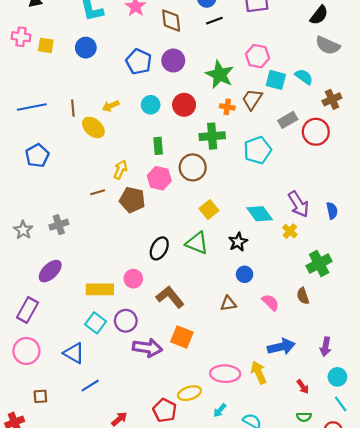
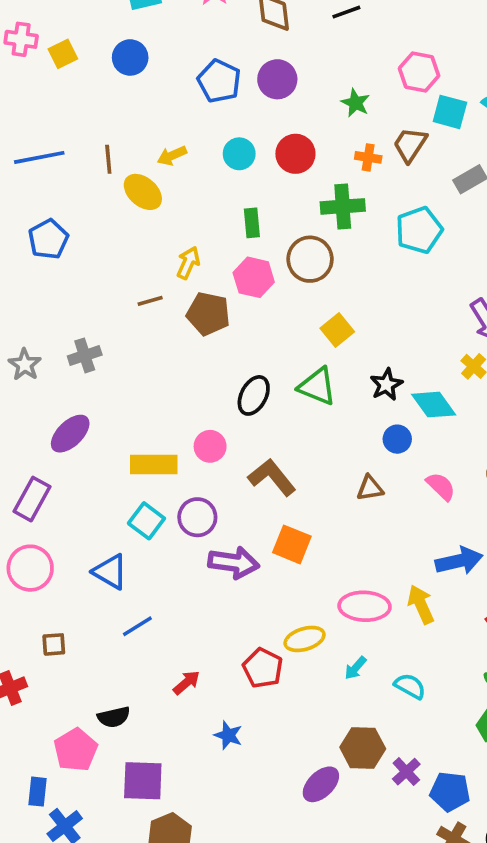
yellow square: (46, 45) -> (63, 54), turned -35
green star: (220, 75) -> (355, 103), size x0.6
cyan diamond: (260, 214) -> (434, 405), moved

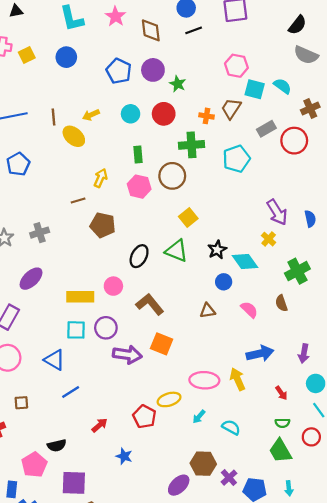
green star: (355, 103) -> (178, 84), moved
brown pentagon: (208, 314) -> (103, 225), moved
cyan square: (146, 521) -> (76, 330), turned -36

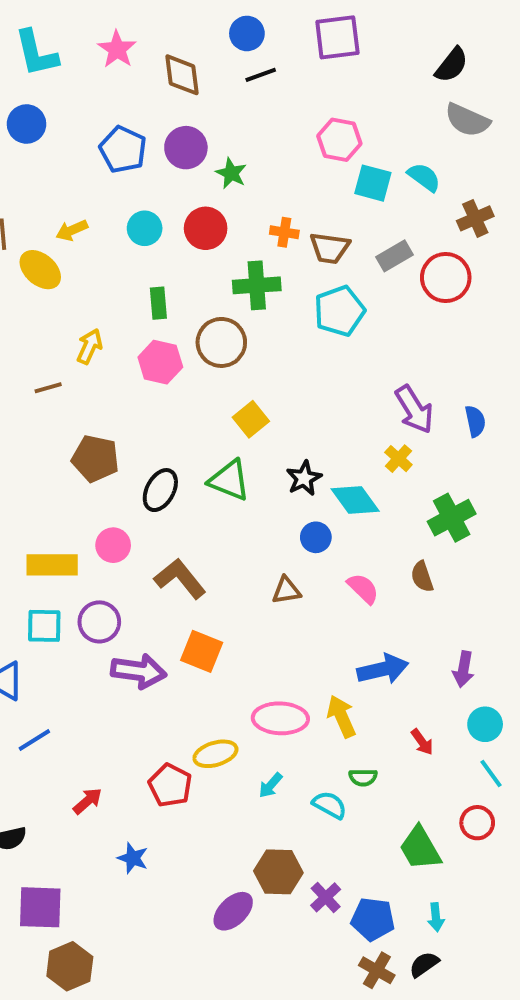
brown trapezoid: (231, 108) -> (330, 248), moved, turned -115
brown pentagon: (103, 225) -> (95, 459), moved
green semicircle: (282, 423) -> (363, 777), moved

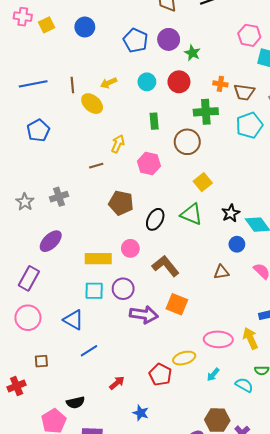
pink hexagon: (160, 362) -> (149, 164), moved

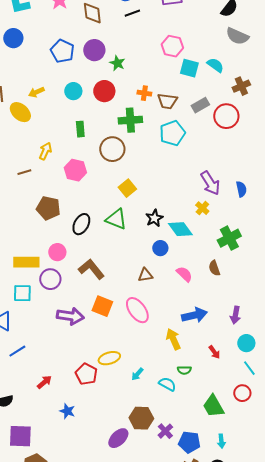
purple circle: (123, 289) -> (50, 279), moved
pink ellipse: (218, 339) -> (137, 310), moved, turned 52

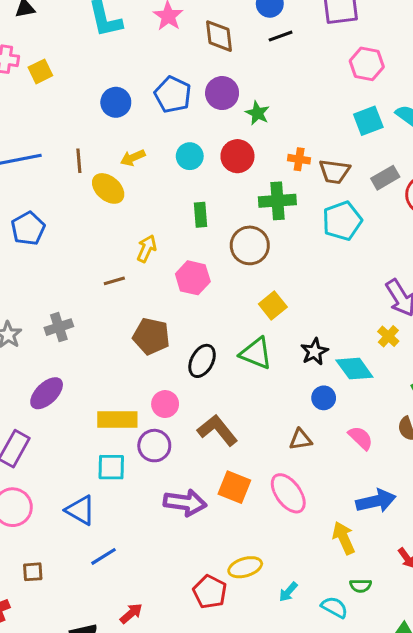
blue circle: (13, 38) -> (116, 102), moved
pink hexagon: (172, 46) -> (367, 64), moved
cyan square: (189, 68) -> (368, 121), turned -36
red arrow: (44, 382) -> (131, 613), moved

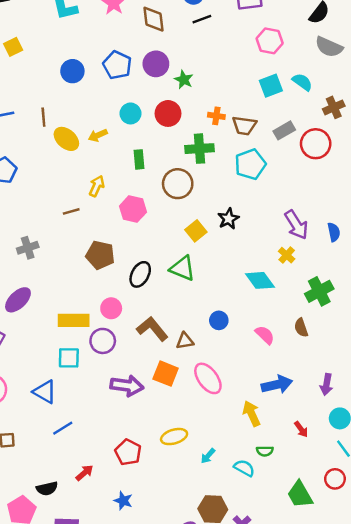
yellow arrow: (133, 158) -> (98, 135), moved
black star: (314, 352) -> (229, 219), moved
blue circle: (324, 398) -> (219, 320), moved
brown triangle: (301, 439) -> (185, 341), moved
red pentagon: (210, 592) -> (128, 452), moved

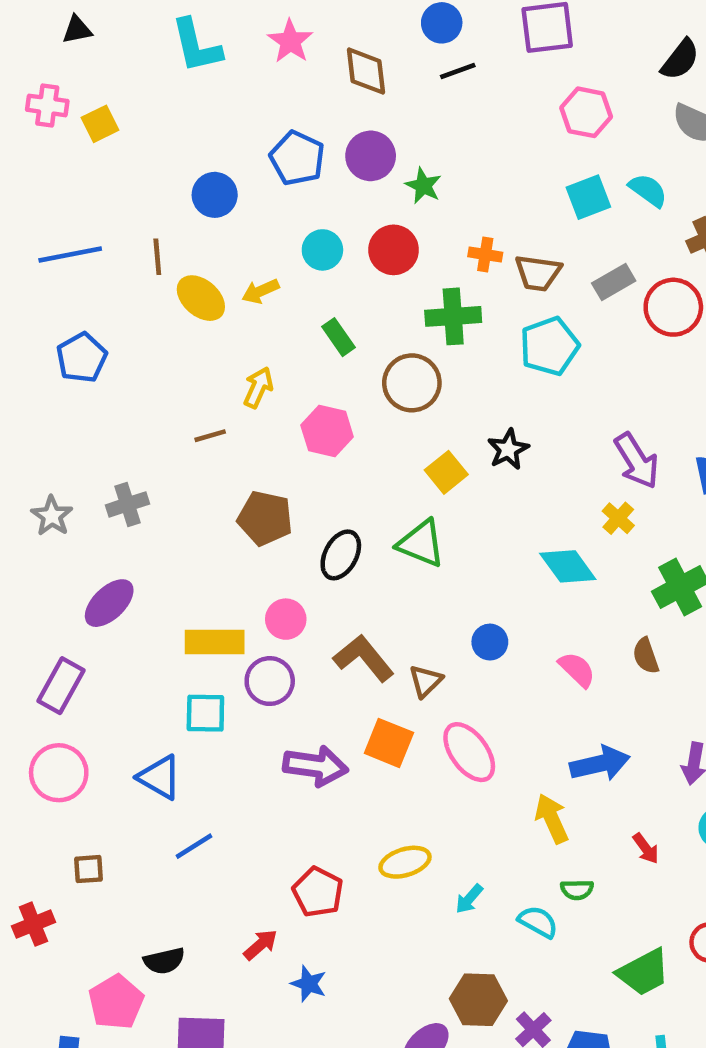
blue circle: (72, 71) -> (215, 195), moved
green rectangle: (139, 159) -> (338, 337), turned -30
brown triangle: (185, 341) -> (426, 681), turned -36
red arrow: (85, 473) -> (261, 945), moved
green trapezoid: (300, 495) -> (643, 972), turned -88

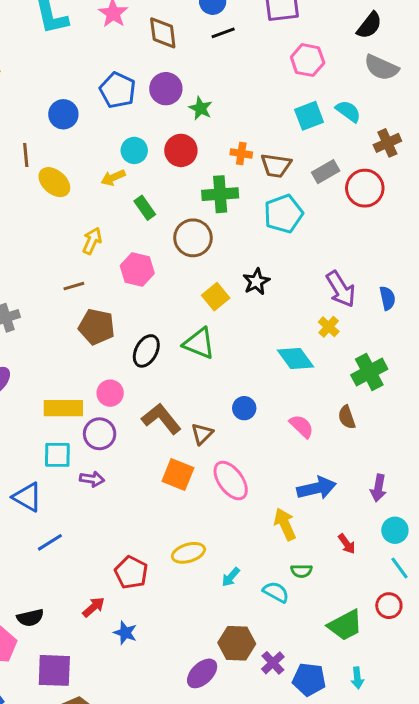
yellow arrow: (261, 291) -> (113, 178), moved
brown line: (210, 436) -> (74, 286), moved
purple arrow: (316, 766) -> (92, 479), moved, size x0.6

